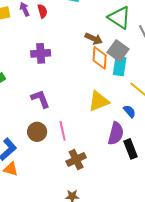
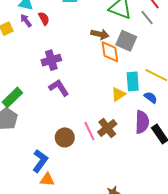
cyan rectangle: (120, 66) -> (133, 81), moved
purple L-shape: (40, 99) -> (59, 88), moved
yellow triangle: (99, 101) -> (118, 94), size x0.7
brown cross: (76, 159) -> (107, 128), moved

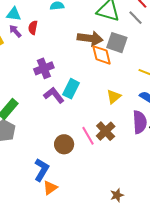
red semicircle: (44, 18) -> (33, 28), turned -136
brown arrow: (100, 34) -> (90, 38), size x1.4
cyan rectangle: (133, 81) -> (71, 89), moved, turned 36
orange triangle: (47, 180) -> (50, 188), turned -35

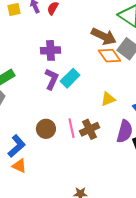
orange diamond: (102, 55) -> (109, 56), turned -40
purple L-shape: (54, 95) -> (52, 79), turned 45
orange triangle: (50, 188) -> (19, 166), turned 42

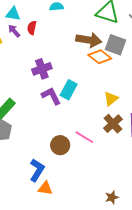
purple L-shape: (52, 79) -> (51, 96), turned -35
pink line: (71, 128) -> (84, 137), turned -30
brown cross: (90, 129) -> (113, 124), moved

